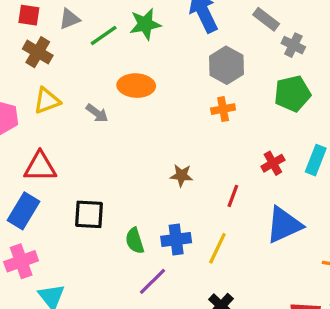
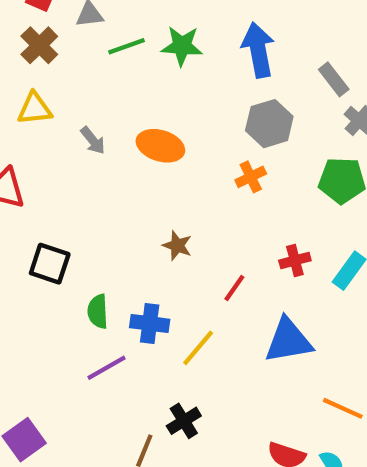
orange ellipse: (136, 86) -> (160, 146), moved
orange cross: (223, 109) -> (251, 177), turned -30

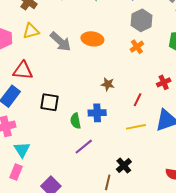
gray arrow: (93, 141) -> (60, 42), size x1.6
blue cross: (150, 323) -> (97, 113), moved
yellow line: (198, 348) -> (136, 127), moved, turned 48

